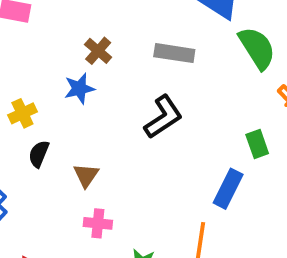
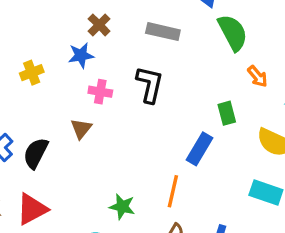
black L-shape: (163, 117) -> (150, 84), turned -48
black semicircle: (39, 154) -> (36, 153), moved, size x1.4
pink cross: (98, 223) -> (100, 92), moved

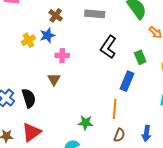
yellow cross: (32, 73) -> (28, 40), moved
black L-shape: (150, 84) -> (108, 47), moved, turned -150
black semicircle: (36, 153) -> (29, 98), turned 144

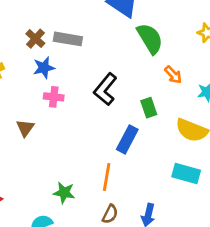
gray rectangle: (95, 14) -> (68, 39), moved
blue star: (47, 35) -> (44, 68), moved
pink cross: (62, 56) -> (54, 97), moved

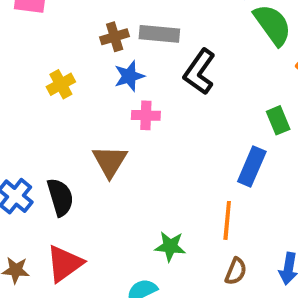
brown cross: (35, 39) -> (115, 37), turned 36
black L-shape: (105, 89) -> (199, 72), moved
brown triangle: (25, 128) -> (110, 161), size x1.4

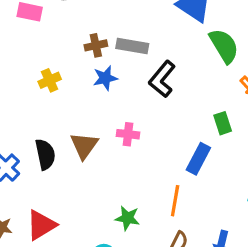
pink cross: (146, 115) -> (128, 134), moved
black semicircle: (60, 197) -> (45, 154), moved

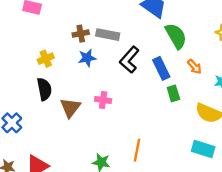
black semicircle: (45, 154) -> (44, 89), moved
blue rectangle: (198, 159) -> (161, 68), moved, turned -55

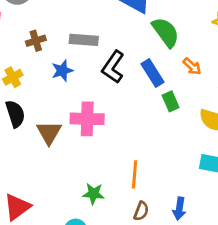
brown cross: (81, 34) -> (36, 41), moved
pink cross: (103, 100) -> (87, 119), size x1.6

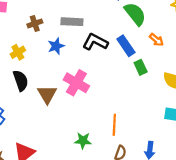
black L-shape: (113, 67) -> (95, 42), turned 85
pink cross: (87, 119) -> (76, 83), turned 30

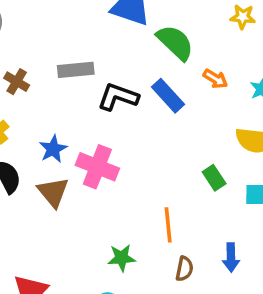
brown cross: (35, 23) -> (17, 82), turned -32
blue star: (56, 46) -> (53, 149), moved
green rectangle: (141, 67) -> (214, 178), moved

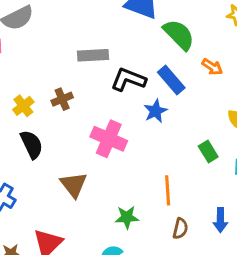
brown cross: (17, 82) -> (62, 99), moved, turned 35
blue star: (53, 149) -> (155, 111), moved
brown triangle: (53, 192) -> (74, 185), moved

